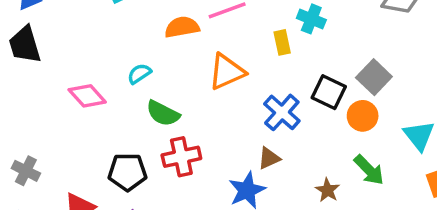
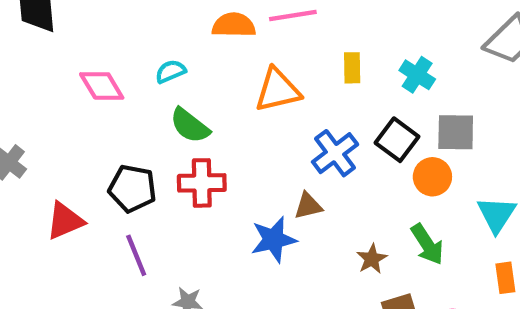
cyan cross: (311, 19) -> (417, 75), moved
gray square: (374, 77) -> (456, 132), turned 36

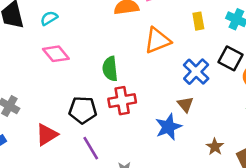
cyan semicircle: (170, 71) -> (49, 18), moved
green semicircle: (190, 126) -> (110, 69), turned 55
brown triangle: (308, 206) -> (185, 104), turned -48
brown star: (372, 259) -> (215, 147), moved

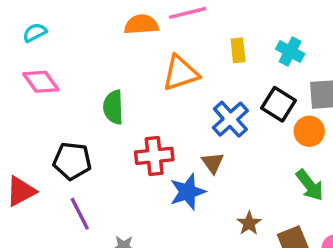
red cross: (122, 101) -> (154, 156), moved

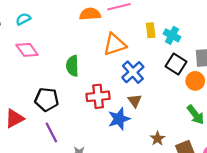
cyan cross: (290, 51) -> (172, 35), moved
blue cross: (230, 119) -> (133, 72), moved

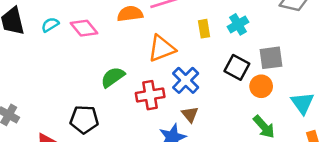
cyan cross: (172, 35) -> (238, 24), moved, turned 35
pink diamond: (27, 50) -> (84, 28), moved
green semicircle: (72, 66) -> (113, 77), turned 60
red cross: (98, 96) -> (150, 95), moved

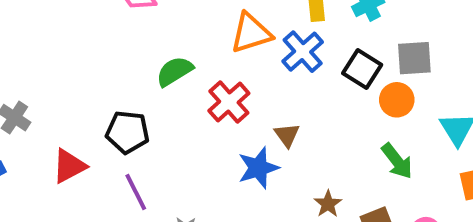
blue cross: (186, 80) -> (303, 52), moved
red cross: (150, 95) -> (229, 102), turned -36

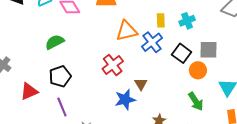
green semicircle: (175, 71) -> (55, 42), moved
black pentagon: (127, 132) -> (60, 76), turned -30

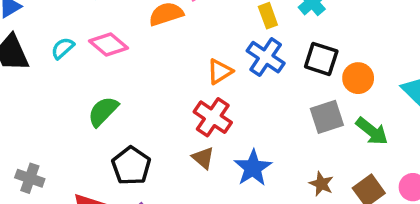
orange triangle: (127, 31) -> (220, 71), moved, size x0.7
gray square: (209, 50) -> (327, 117), moved
brown triangle: (141, 84) -> (203, 158), moved

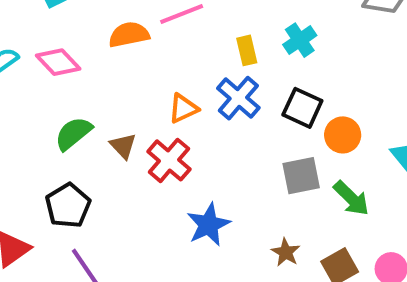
green semicircle: (103, 111) -> (73, 133), moved
brown triangle: (203, 158) -> (123, 146), moved

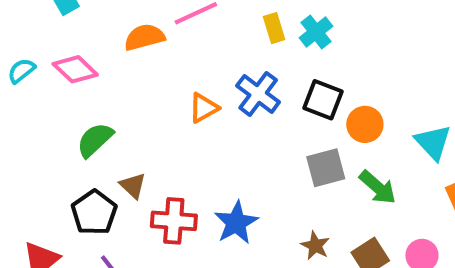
yellow rectangle: (247, 50) -> (274, 28), moved
brown triangle: (123, 146) -> (133, 186), moved
red cross: (169, 160) -> (174, 221), moved, turned -33

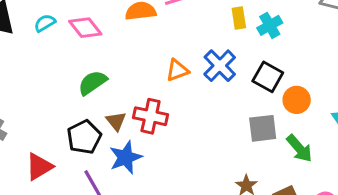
red cross: (174, 221) -> (151, 116), moved
blue star: (236, 223) -> (126, 157), moved

